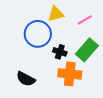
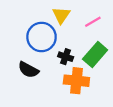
yellow triangle: (56, 14) -> (61, 15), turned -42
black semicircle: (26, 79) -> (28, 70), moved

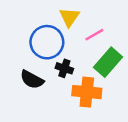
pink line: (93, 22) -> (94, 35), moved
black cross: (66, 57) -> (64, 68), moved

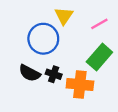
pink line: (94, 35) -> (99, 24), moved
black cross: (64, 68) -> (54, 74), moved

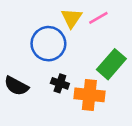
pink line: (99, 24) -> (98, 18), moved
black semicircle: (30, 73) -> (16, 86), moved

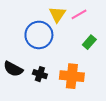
green rectangle: (111, 64) -> (89, 42), moved, size x0.6
black cross: (60, 83) -> (40, 74), moved

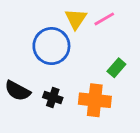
green rectangle: (89, 42) -> (116, 68), moved

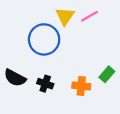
green rectangle: (116, 68) -> (107, 74), moved
orange cross: (95, 100) -> (81, 86), size x0.7

